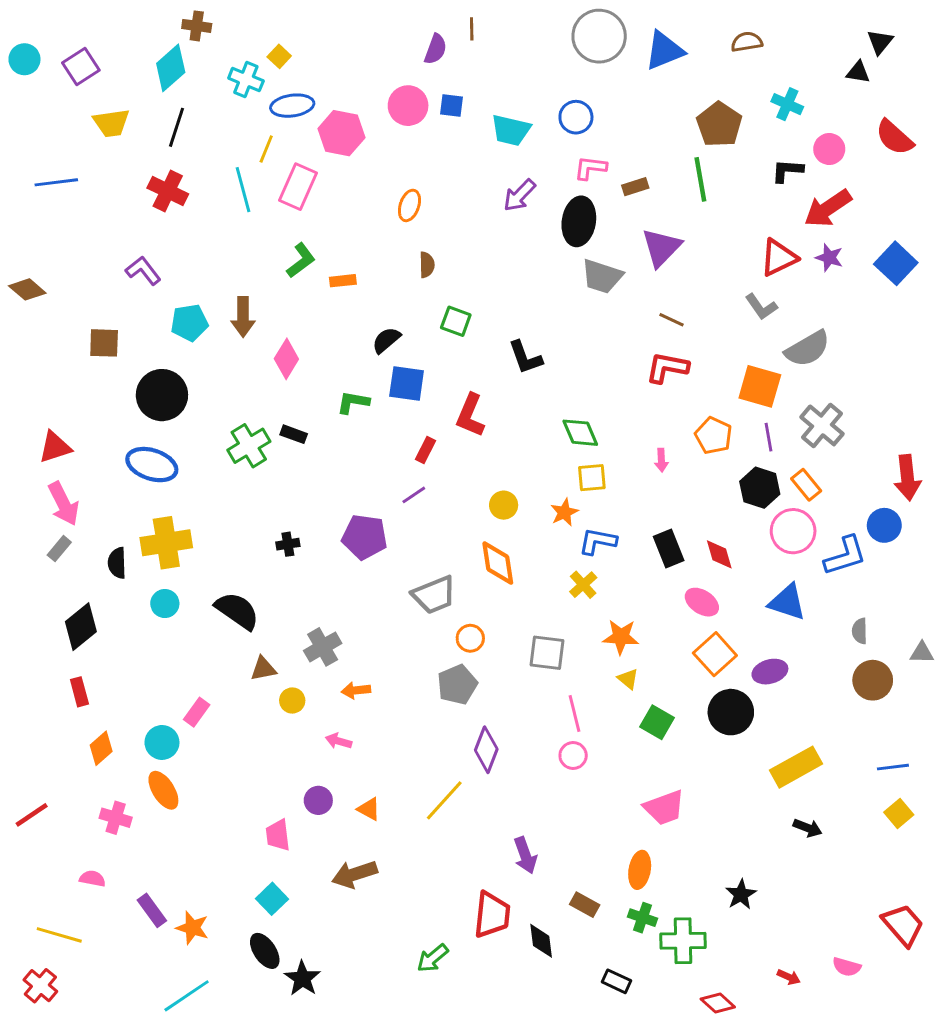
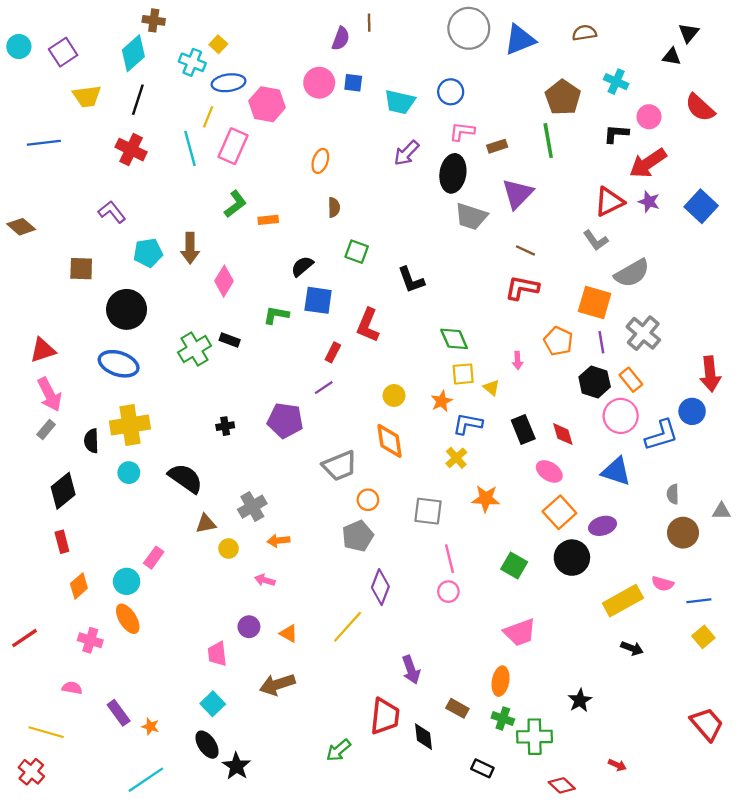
yellow triangle: (628, 679) -> (491, 388), moved
orange star: (192, 928) -> (150, 726), size x0.7
pink semicircle: (847, 967) -> (663, 584), moved

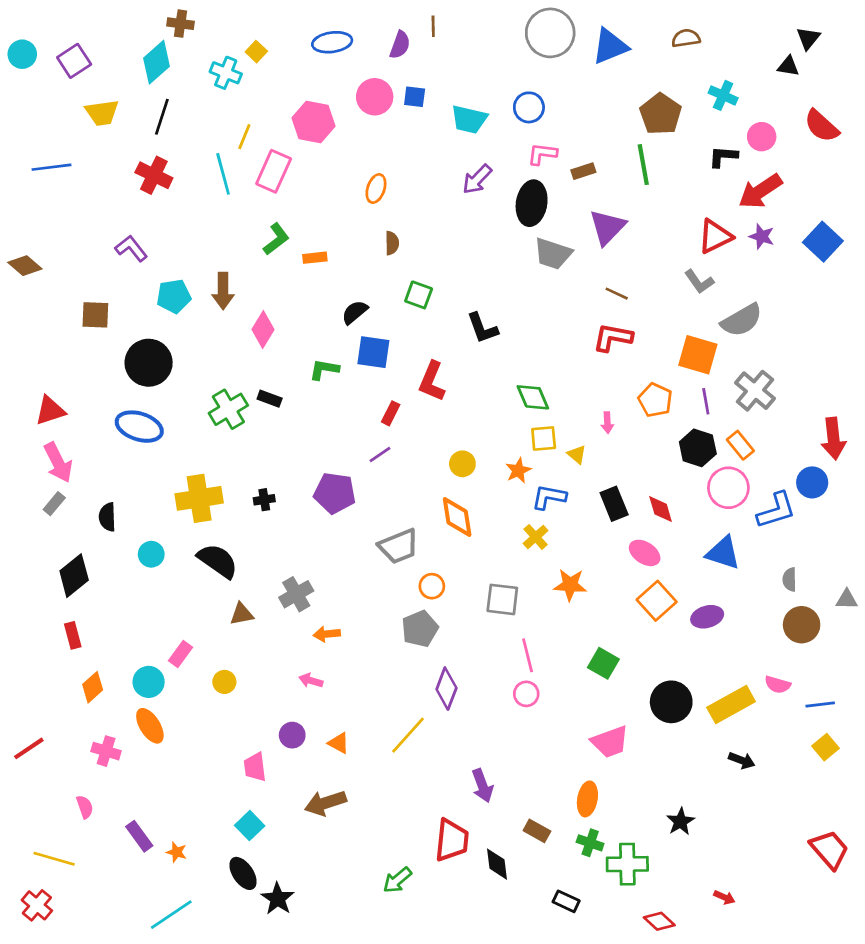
blue ellipse: (229, 83) -> (332, 42), moved
yellow cross: (130, 425) -> (199, 498), moved
yellow circle: (229, 549) -> (224, 682), moved
black circle: (572, 558) -> (671, 702), moved
pink semicircle: (72, 688) -> (85, 807), turned 60

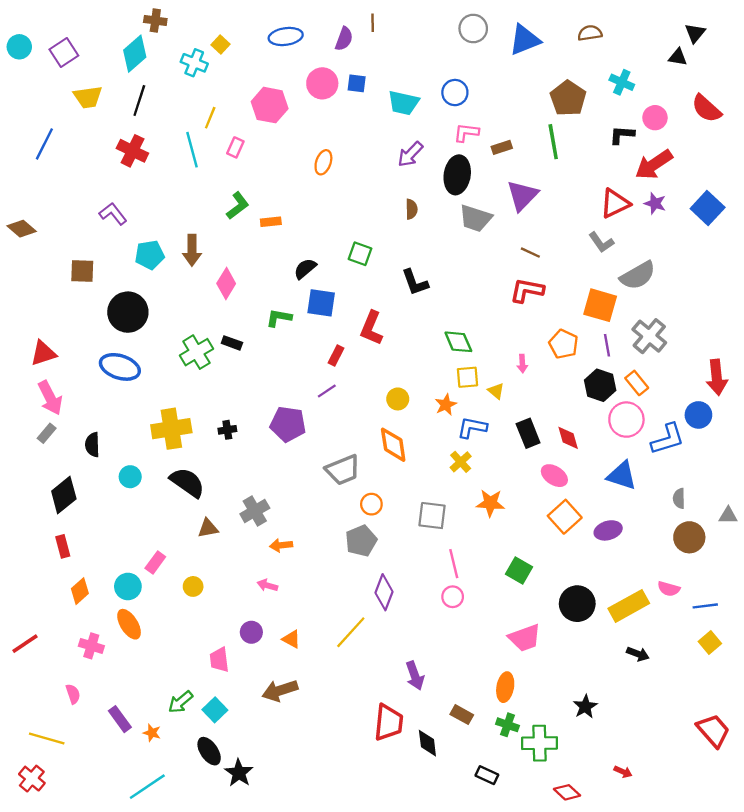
gray circle: (550, 33) -> (473, 28), size x0.7
blue line: (51, 167) -> (44, 144), turned -56
pink rectangle: (274, 171) -> (235, 147), size x0.6
brown semicircle: (392, 243) -> (411, 209), moved
green arrow: (397, 880) -> (180, 702), moved

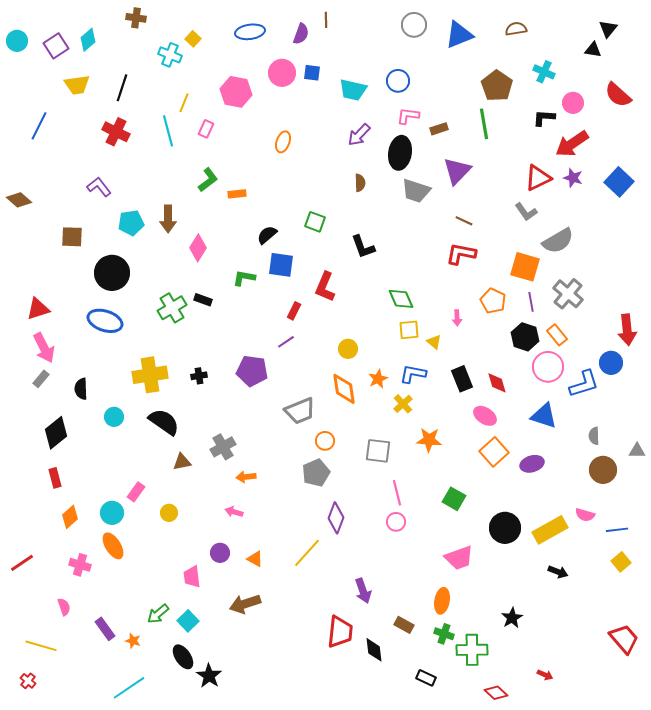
cyan diamond: (135, 54) -> (88, 40), moved, size x0.7
orange star: (446, 405) -> (378, 379), moved
red cross: (32, 779) -> (28, 681), size x0.7

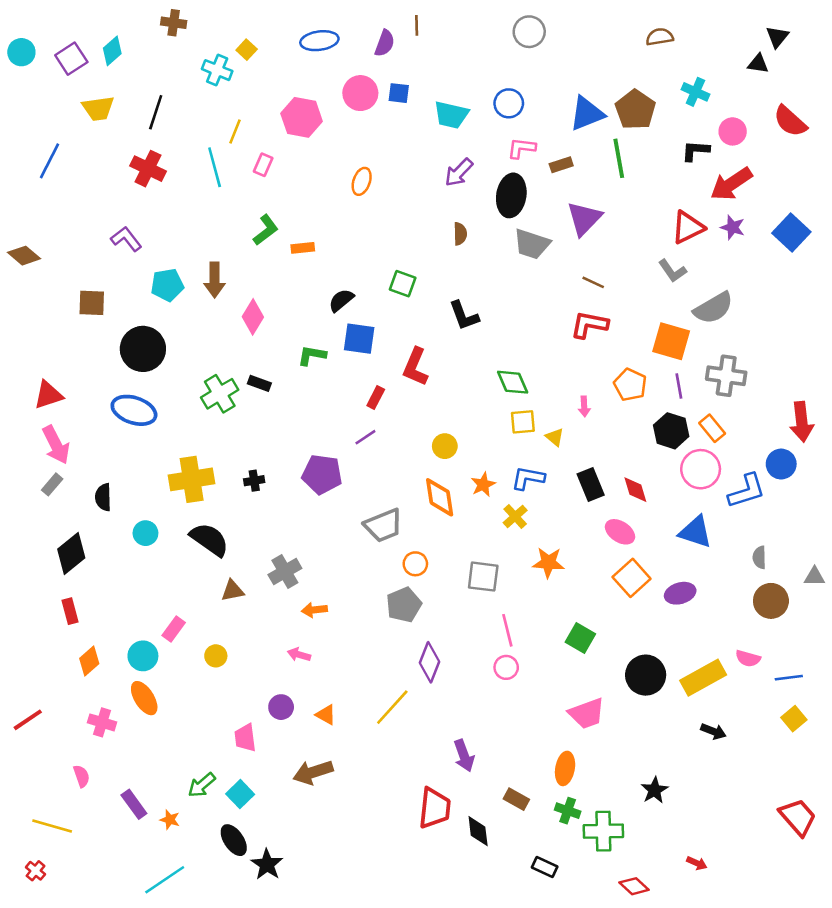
blue triangle: (459, 35) -> (587, 114), moved
gray cross: (568, 294) -> (726, 376), turned -32

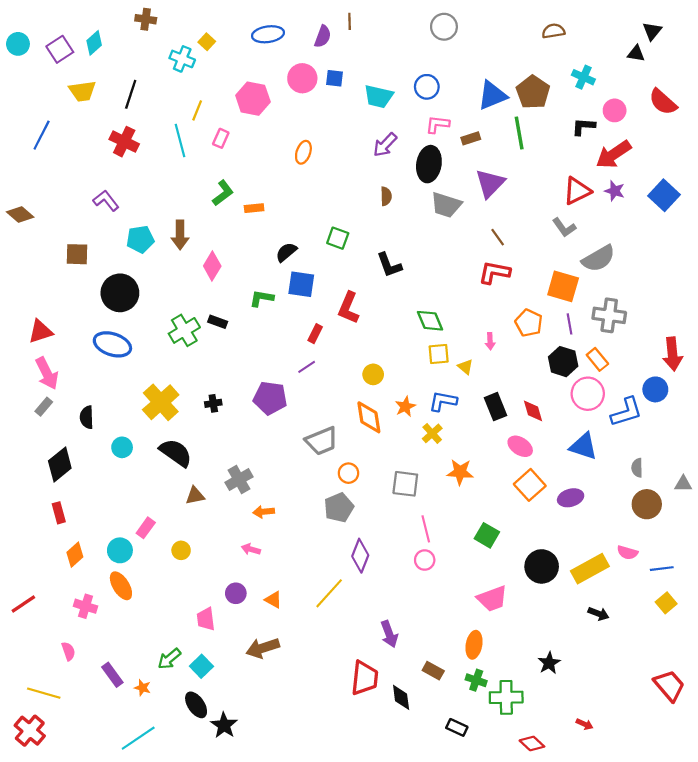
brown line: (593, 282) -> (498, 237), turned 30
yellow cross: (192, 479) -> (161, 402), turned -33
red cross: (35, 871) -> (30, 731), size x1.8

